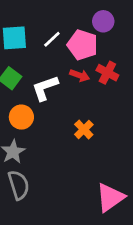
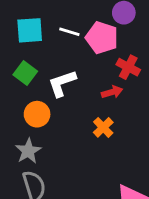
white line: (52, 39) -> (69, 32), turned 60
red arrow: (80, 75) -> (112, 92), moved, turned -36

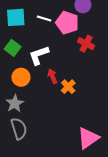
red arrow: (112, 92) -> (52, 76), moved, turned -96

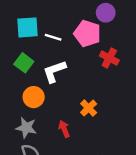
white line: (44, 18) -> (53, 37), moved
red arrow: (52, 76) -> (64, 129), moved
gray star: (15, 103) -> (26, 128), turned -30

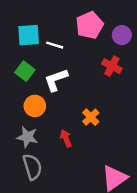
purple circle: (106, 13) -> (122, 35), moved
pink pentagon: (87, 34) -> (90, 25), moved, turned 30

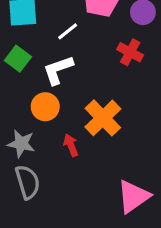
white line: (55, 45) -> (68, 31), moved, turned -56
orange circle: (35, 106) -> (45, 107), moved
orange cross: (91, 117) -> (103, 118), size x1.6

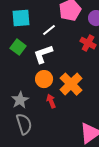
orange circle: (45, 107) -> (44, 79), moved
gray star: (21, 144) -> (20, 100), turned 30

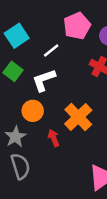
cyan square: (21, 18) -> (17, 36), turned -30
orange circle: (44, 79) -> (33, 111), moved

